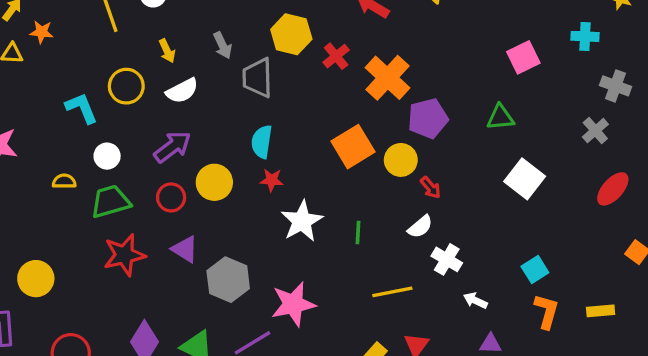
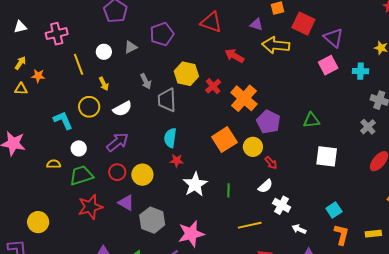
yellow arrow: (167, 51) -> (104, 84), moved
pink square: (523, 57) -> (328, 65), moved
purple pentagon: (428, 118) -> (268, 122), turned -30
white square: (525, 179) -> (327, 156), turned -30
yellow circle: (214, 182) -> (142, 175), moved

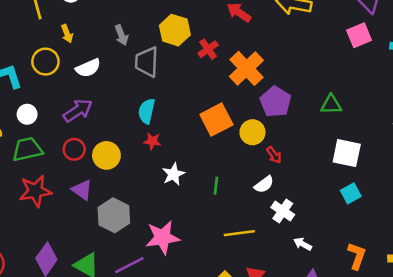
white star: (195, 184) -> (173, 174), size x0.7
cyan square: (334, 210) -> (351, 193), moved

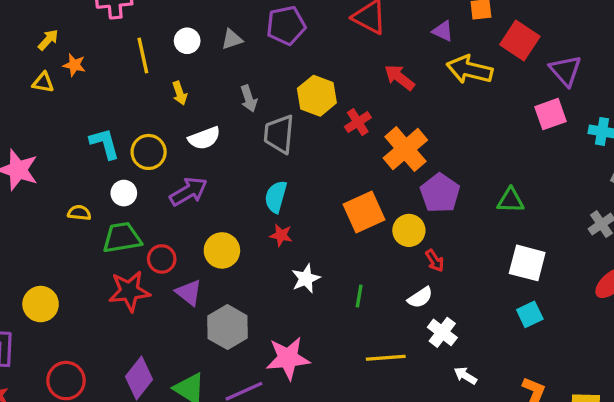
yellow circle: (45, 62) -> (149, 152), moved
red circle: (74, 149) -> (162, 259), moved

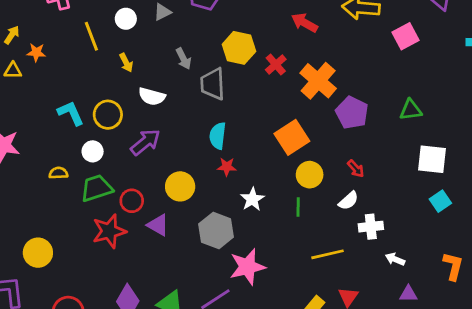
pink square: (550, 114) -> (406, 36), moved
white semicircle: (204, 138) -> (152, 96), turned 44
yellow circle: (409, 230) -> (310, 175), moved
gray hexagon: (227, 327) -> (216, 231), moved
white cross: (442, 332) -> (371, 227), turned -35

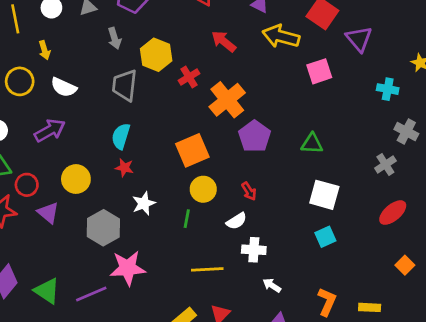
gray arrow: (183, 59) -> (115, 38), moved
yellow circle: (108, 115) -> (20, 81), moved

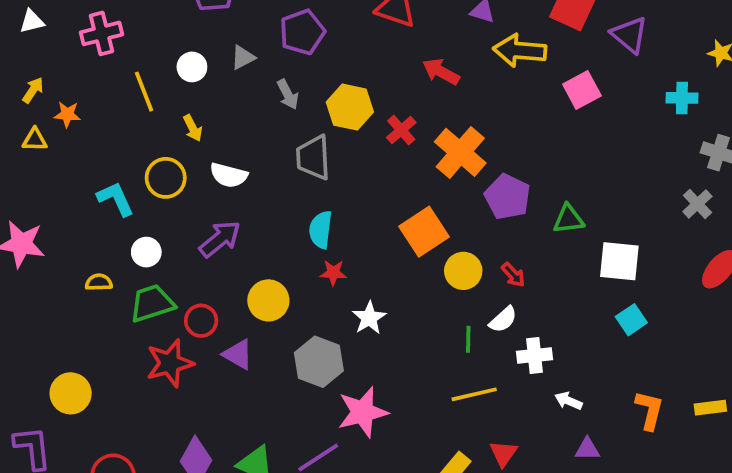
green triangle: (312, 144) -> (568, 219), moved
yellow circle: (203, 189) -> (463, 271), moved
green line: (187, 219) -> (468, 339), moved

